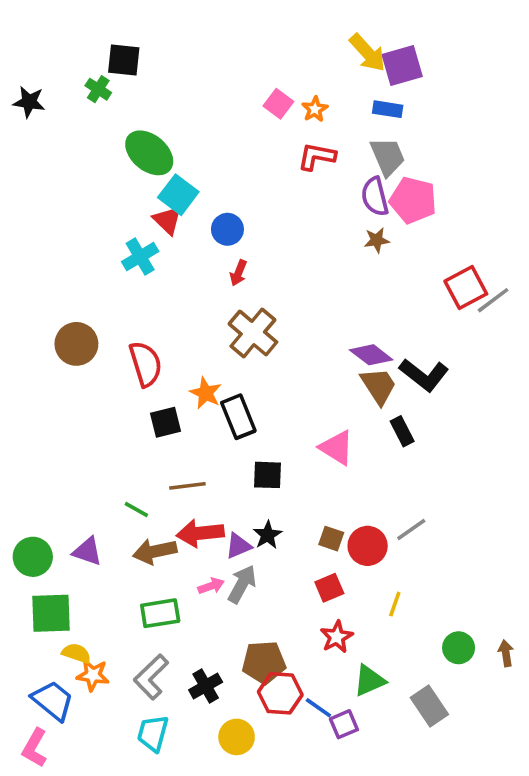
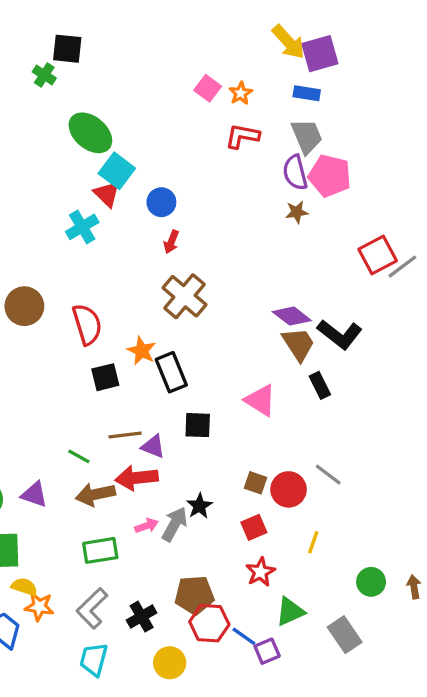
gray line: (411, 530) -> (328, 475), turned 72
black star: (267, 535) -> (199, 506), moved
purple triangle: (238, 546) -> (153, 446), moved, turned 45

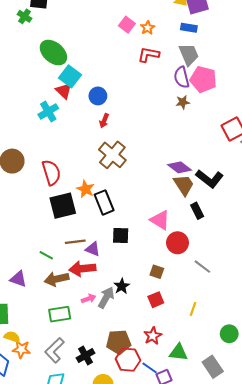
black square: (105, 377) -> (63, 206), size x1.5
red circle: (289, 489) -> (178, 243), moved
red star: (260, 572) -> (153, 336), moved
green triangle: (290, 612) -> (179, 352), turned 30

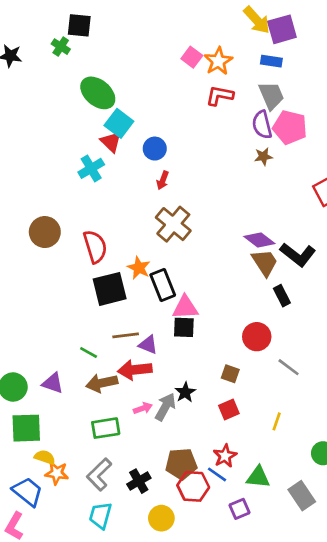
orange star: (148, 28) -> (218, 61), size x1.5
pink triangle: (160, 220) -> (185, 308), moved, turned -35
blue line: (150, 368) -> (217, 474), moved

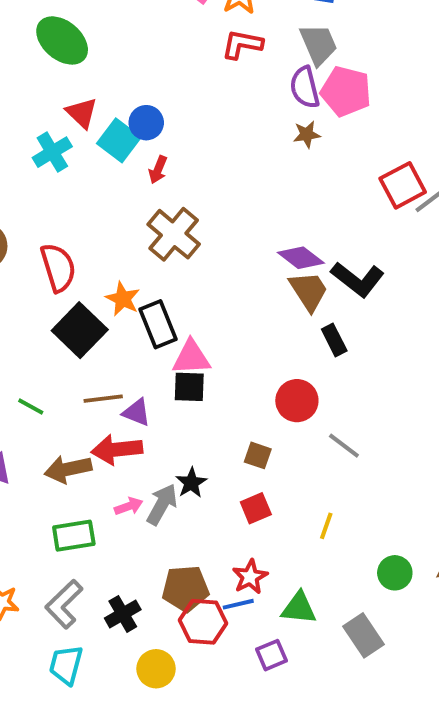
cyan square: (119, 123) -> (119, 140), moved
black square: (110, 289) -> (80, 330), turned -32
green line: (89, 353) -> (31, 406), moved
blue line: (217, 474) -> (238, 604), turned -48

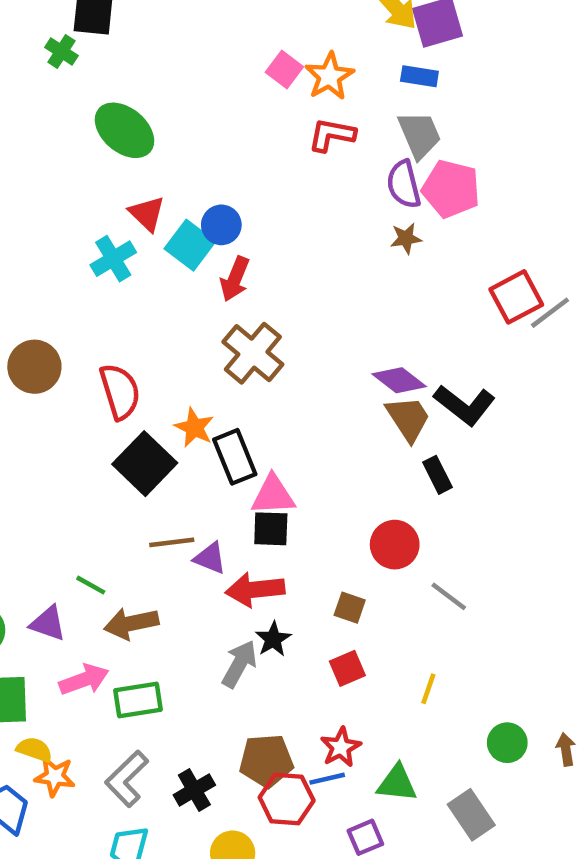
red arrow: (158, 170) -> (235, 279), size x1.4
green line: (31, 406) -> (91, 585), moved
red arrow: (117, 450) -> (255, 590), moved
pink arrow: (129, 506) -> (84, 680), moved, size x1.5

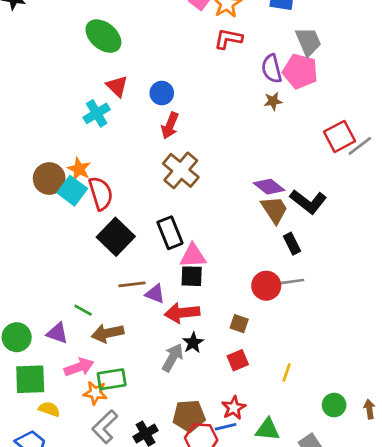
gray trapezoid: (419, 135) -> (308, 41), moved
cyan square: (190, 245) -> (72, 191), moved
orange star: (194, 427) -> (79, 169), moved
gray line: (449, 596) -> (292, 282), moved, turned -45
orange star: (55, 776) -> (95, 393), moved

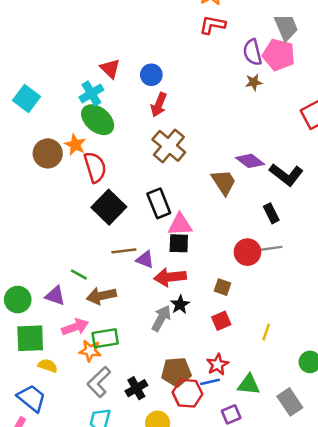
green ellipse: (103, 36) -> (98, 120), moved
cyan square: (72, 191) -> (26, 98), moved
brown trapezoid: (274, 210) -> (224, 182), moved

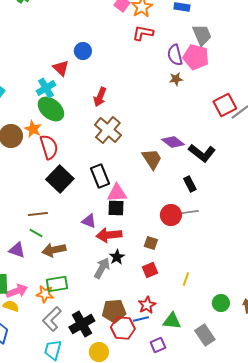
blue circle: (151, 75) -> (83, 51), moved
brown line: (124, 251) -> (38, 214), moved
pink arrow: (75, 327) -> (17, 291), moved
black cross: (136, 388) -> (82, 324), size x1.4

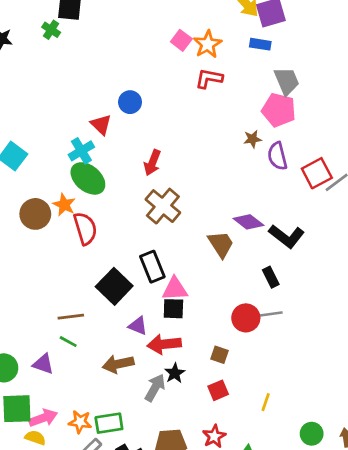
purple semicircle: (175, 55) -> (277, 156), moved
black square: (60, 179) -> (114, 286), moved
brown arrow: (54, 250) -> (118, 364), moved
green rectangle: (57, 284) -> (109, 423), moved

